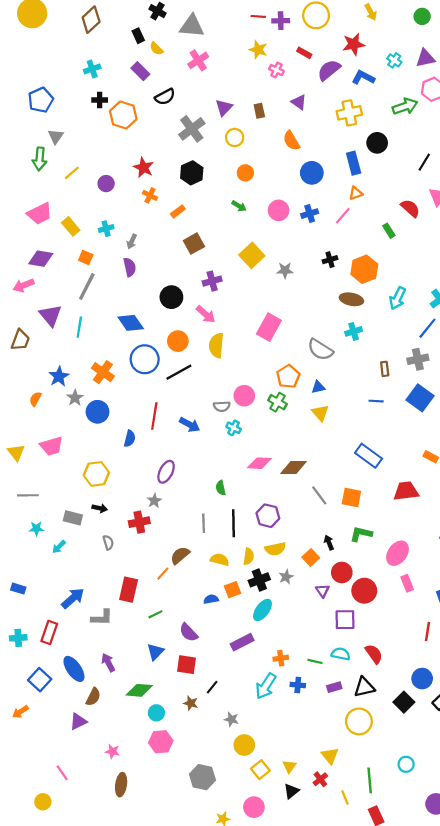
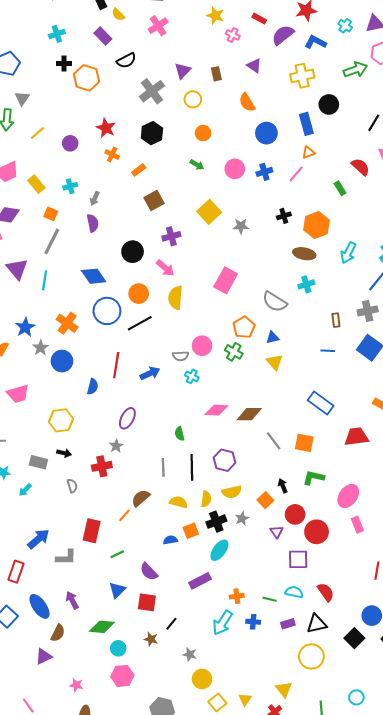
blue arrow: (190, 425) -> (150, 373), turned -54

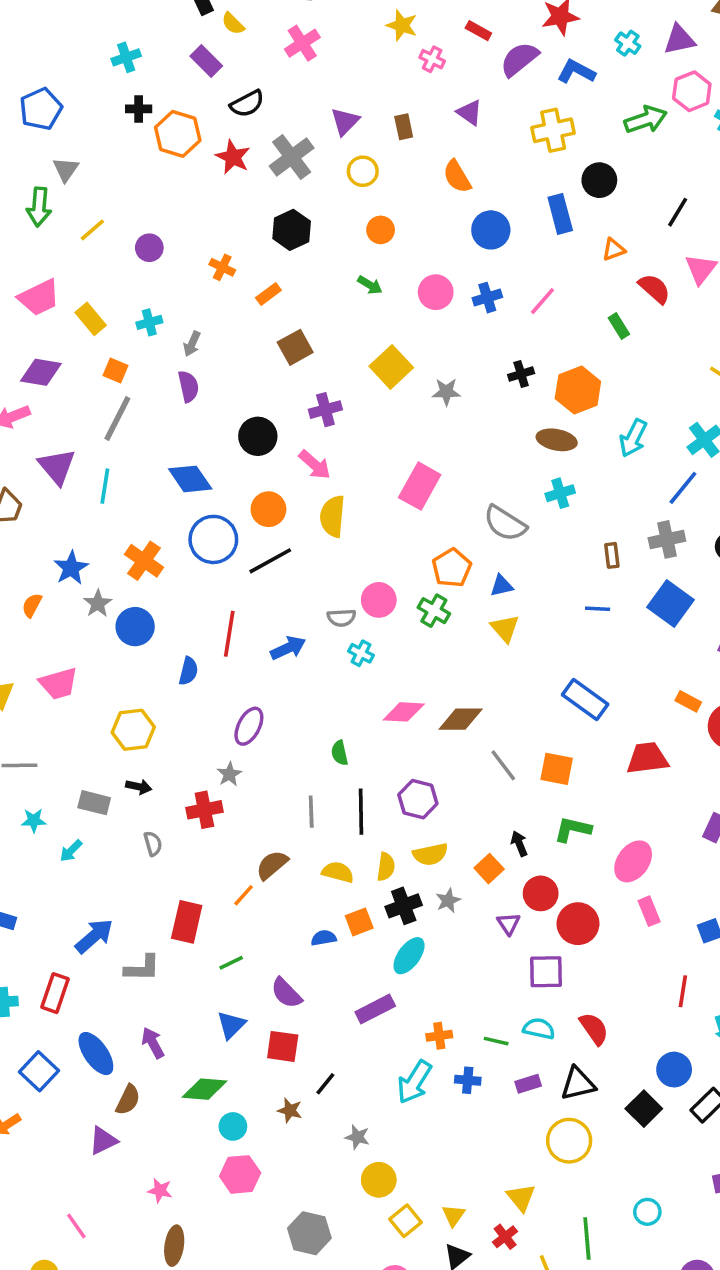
red star: (106, 128) -> (233, 157), moved
orange triangle: (308, 152) -> (614, 249), moved

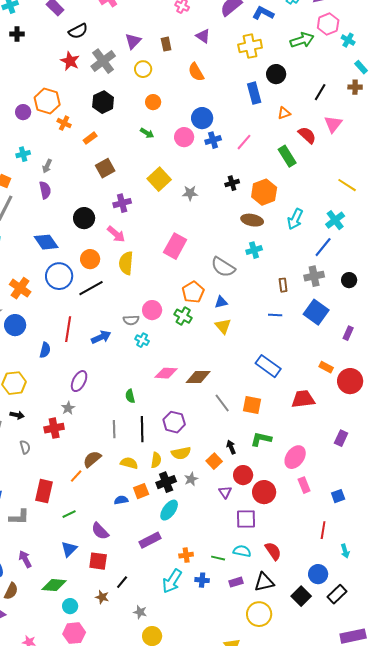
orange hexagon: (178, 134) -> (47, 101), moved
blue circle: (491, 230) -> (202, 118), moved
green rectangle: (619, 326) -> (287, 156), size x1.5

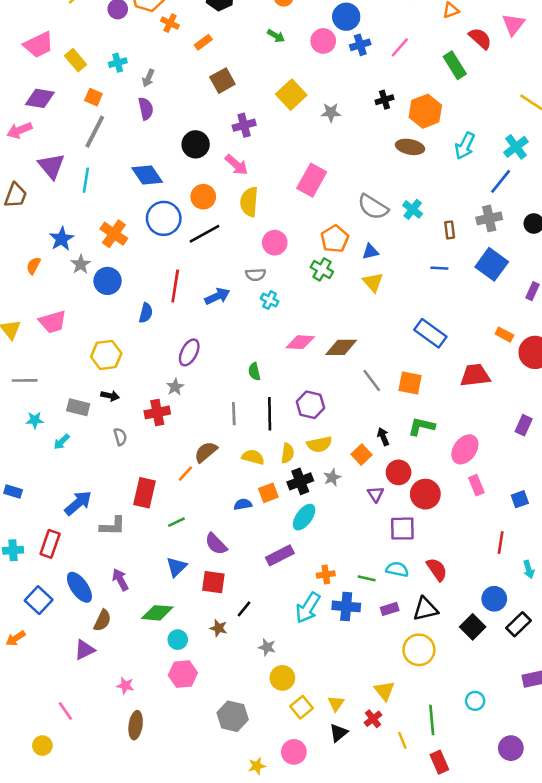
cyan cross: (254, 250) -> (413, 209), moved, turned -35
pink circle: (152, 310) -> (275, 243), moved
blue cross: (202, 580) -> (346, 606), size x1.5

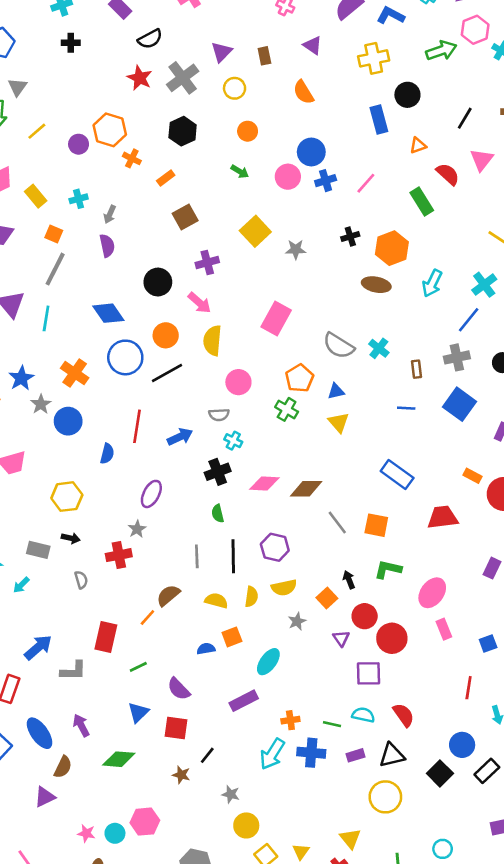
black cross: (300, 481) -> (218, 472), moved
cyan circle: (178, 640) -> (115, 833), moved

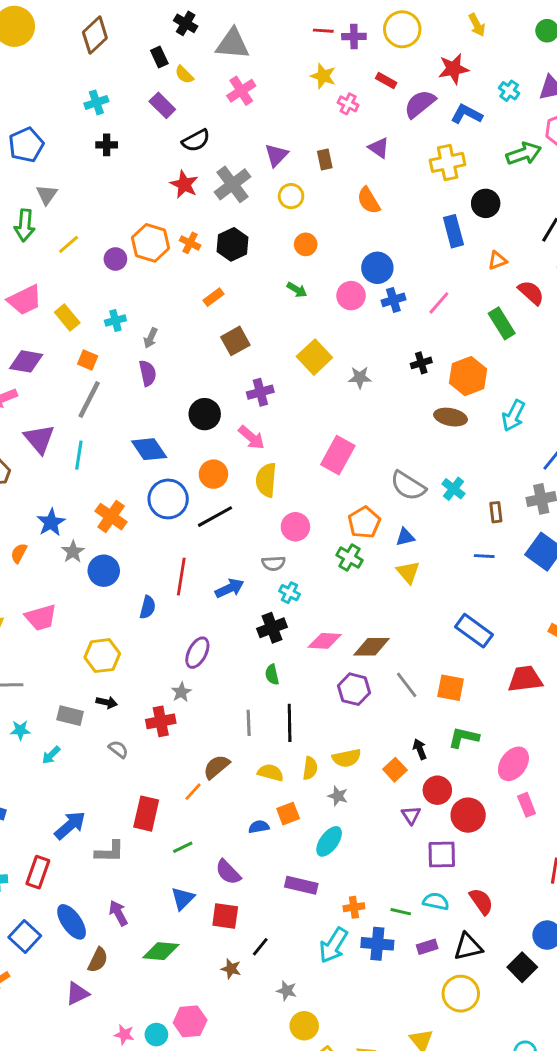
orange cross: (132, 158) -> (190, 243), moved
purple hexagon: (275, 547) -> (354, 689), moved
gray semicircle: (81, 580) -> (118, 749), turned -36
gray star: (297, 621) -> (338, 796), moved, turned -30
purple rectangle: (244, 701) -> (301, 885), turned 40

